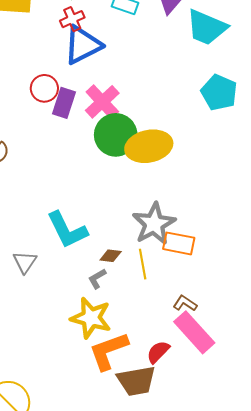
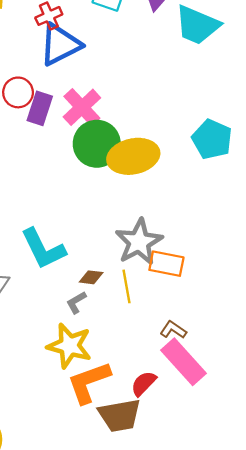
cyan pentagon: (219, 92) -> (212, 139), moved

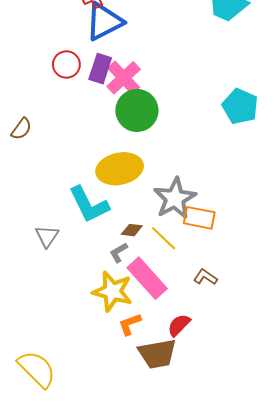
purple rectangle: (40, 108) -> (100, 69), moved
yellow ellipse: (133, 156) -> (120, 169), moved
yellow line: (126, 286) -> (164, 238), turned -36
pink rectangle: (184, 362) -> (147, 278), moved
orange L-shape: (89, 382) -> (130, 324), size x0.6

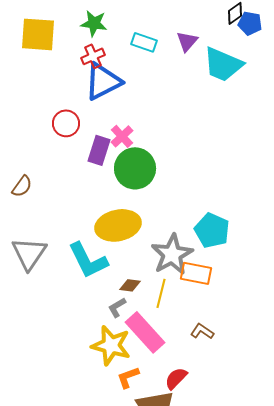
purple rectangle: (100, 69) -> (99, 150), moved
pink cross: (124, 78) -> (122, 136), size x0.7
cyan pentagon: (240, 106) -> (212, 230), moved
gray triangle: (47, 236) -> (29, 253), moved, size x1.5
yellow line: (164, 238) -> (161, 293), turned 60

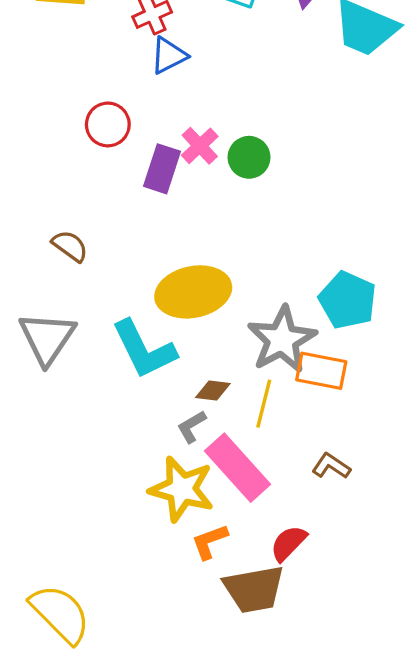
blue triangle: (103, 81) -> (169, 55), size x0.6
green circle: (135, 168) -> (249, 157), moved, size x0.6
brown semicircle: (22, 186) -> (70, 246), moved, turned -90

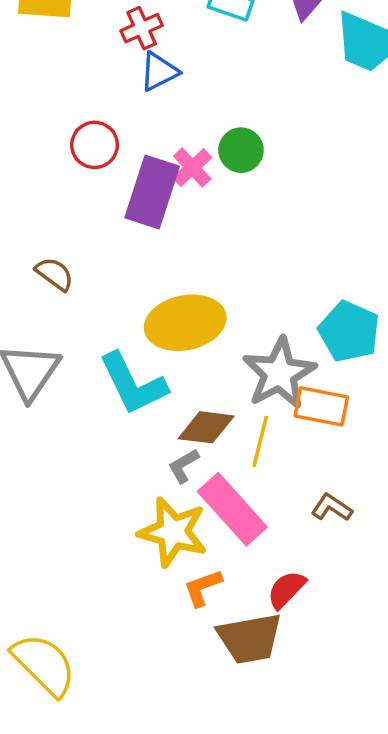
green circle: (249, 157) -> (241, 150), moved
purple rectangle: (162, 169) -> (152, 192), size x1.4
brown diamond: (213, 390) -> (206, 427), size x1.5

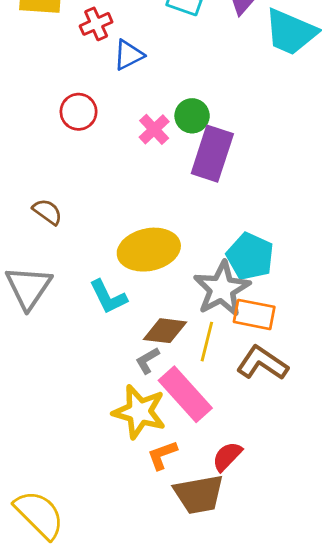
red cross: (142, 28) -> (96, 24), moved
purple rectangle: (152, 192) -> (212, 154), moved
cyan pentagon: (349, 331) -> (250, 256), moved
cyan L-shape: (133, 384) -> (108, 297), size x0.7
brown L-shape: (332, 508) -> (262, 363), moved, size x1.6

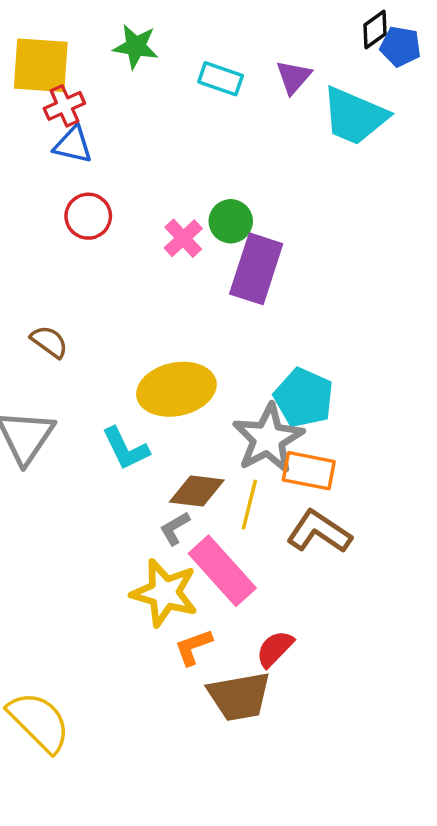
red cross: (96, 24) -> (64, 106), moved
blue triangle: (129, 55) -> (73, 145), moved, turned 40

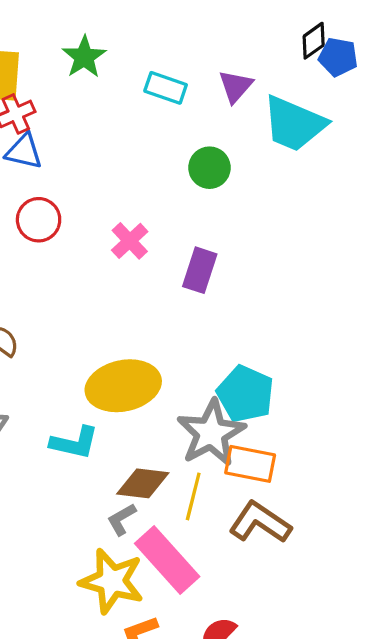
green star: (136, 46) -> (84, 57), turned 30
green circle: (231, 221) -> (209, 168), moved
purple rectangle: (256, 269) -> (200, 270), size x0.7
cyan L-shape: (126, 449) -> (74, 443), turned -51

